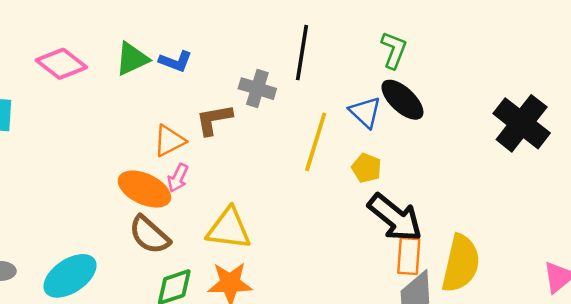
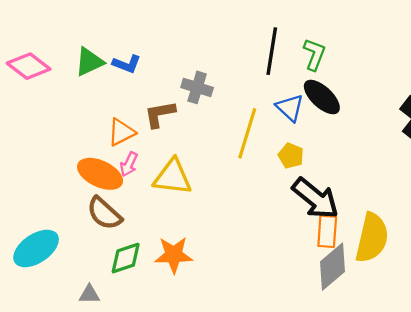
black line: (302, 53) -> (272, 51), moved
yellow triangle: (229, 229) -> (173, 177), moved

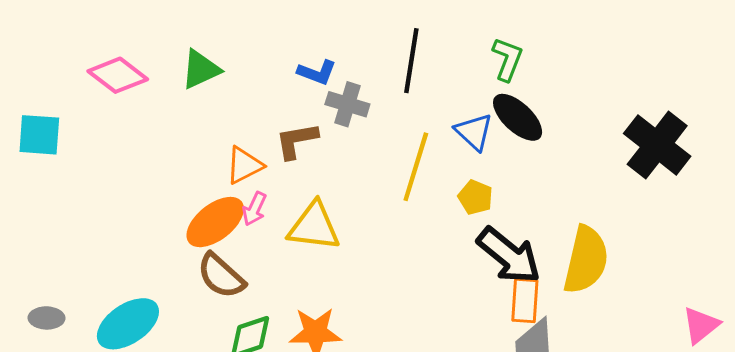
black line: (272, 51) -> (411, 61), moved
blue L-shape: (127, 64) -> (317, 72), moved
orange ellipse: (100, 174) -> (215, 222), turned -63
yellow semicircle: (372, 238) -> (586, 260), moved

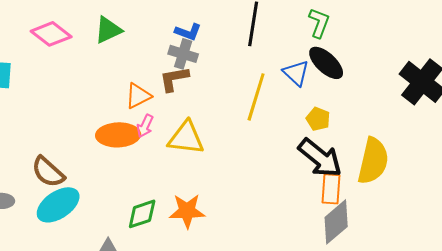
gray cross: (347, 104) -> (183, 54), moved
yellow pentagon: (475, 197) -> (318, 119), moved
orange ellipse: (215, 222) -> (118, 135), turned 36
brown semicircle: (221, 276) -> (48, 172), moved

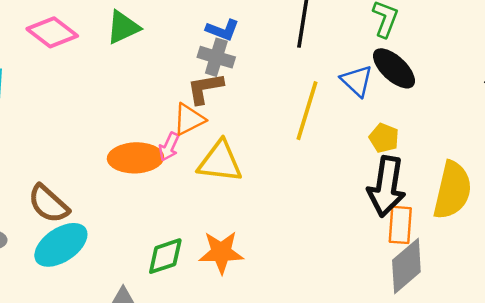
orange triangle: (138, 96) -> (189, 119), moved
black arrow: (320, 158) -> (387, 186), turned 60

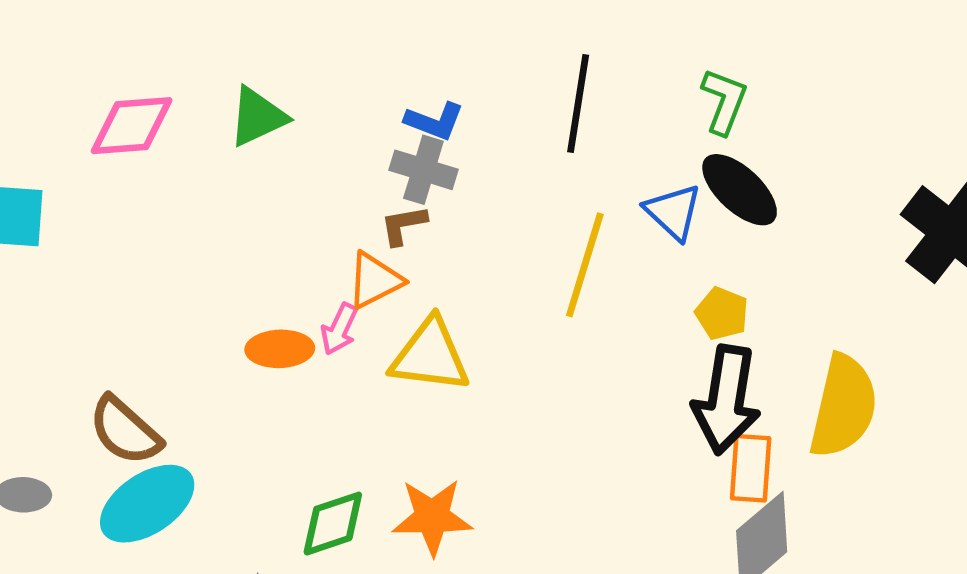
pink diamond: (52, 32) -> (132, 126), turned -42
brown L-shape: (205, 88) -> (404, 225), size x0.7
orange ellipse: (135, 158) -> (280, 349), size x0.7

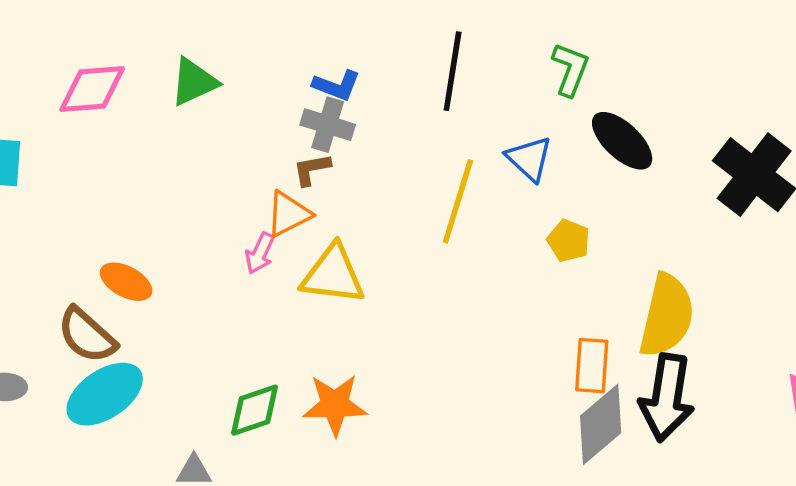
black ellipse: (740, 190) -> (622, 141), moved
orange ellipse: (280, 349) -> (126, 282), moved, turned 30
black arrow: (726, 400) -> (667, 398), moved

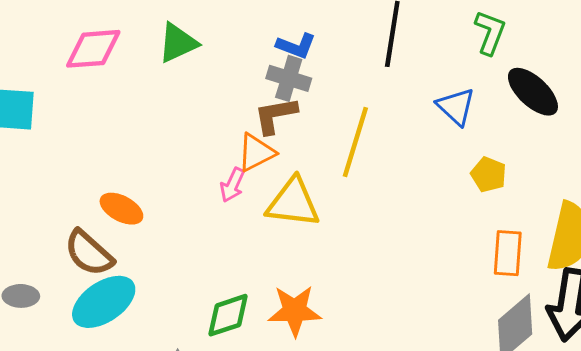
brown L-shape: (312, 169) -> (275, 115), size x1.4
yellow line: (458, 201) -> (355, 142), moved
orange rectangle: (592, 366) -> (508, 253), moved

